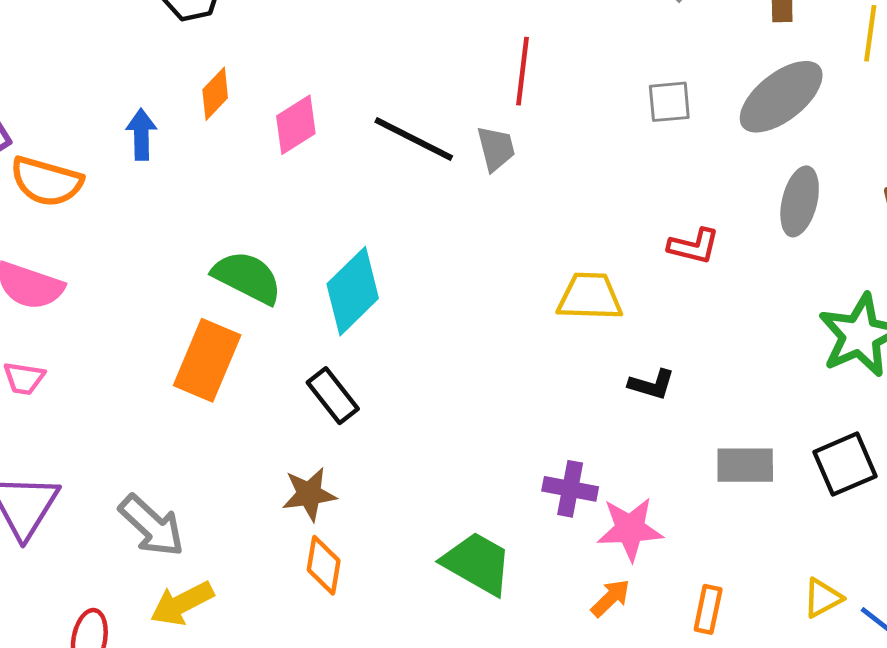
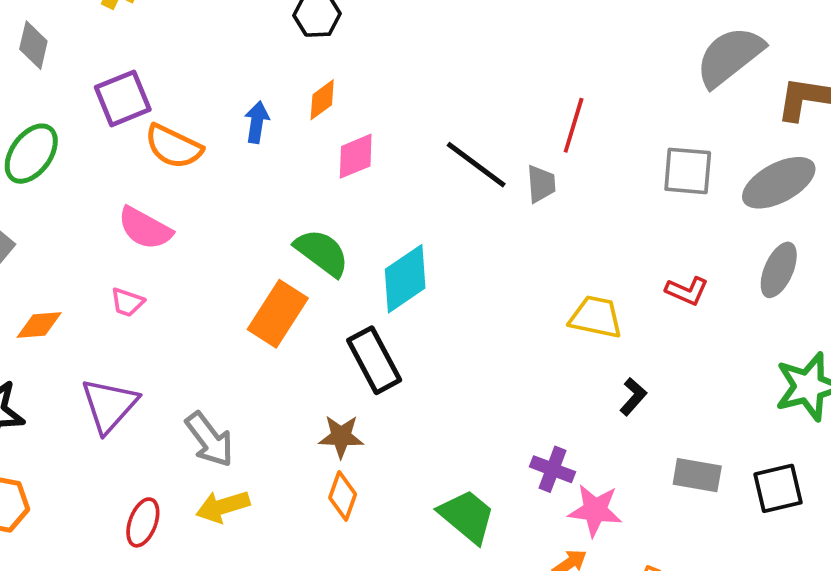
gray square: (669, 102) -> (688, 171), size x1.4
pink diamond: (296, 125) -> (356, 156), moved
black L-shape: (652, 384) -> (633, 397), turned -75
black rectangle: (333, 396) -> (374, 360), size x1.4

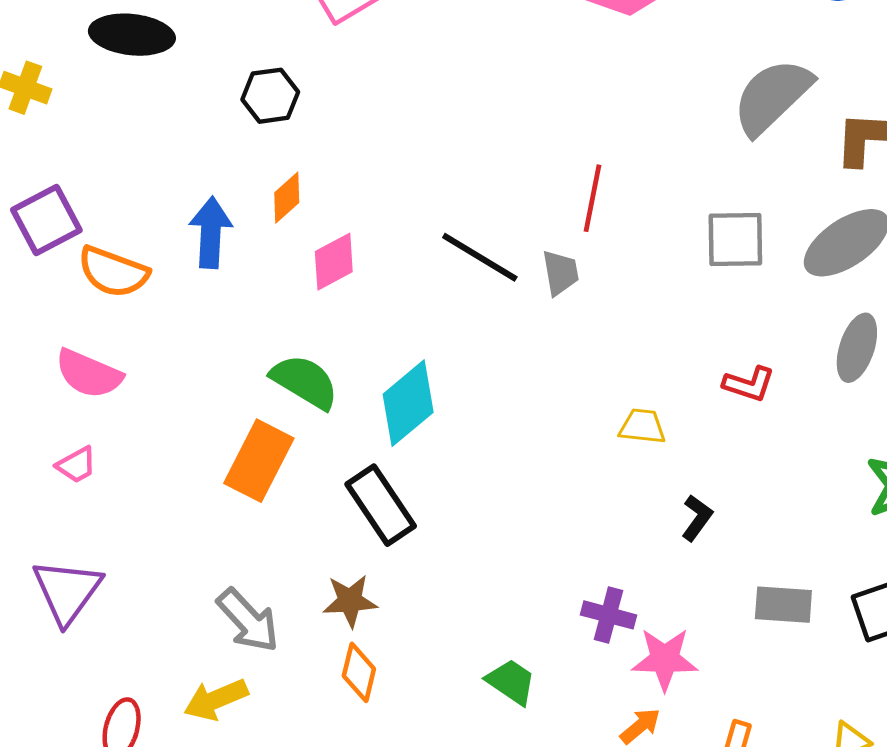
blue arrow: (257, 122) -> (211, 232), size x1.4
pink trapezoid: (127, 302) -> (76, 465), turned -42
yellow trapezoid: (596, 317) -> (642, 426), size x0.7
gray arrow: (209, 439) -> (248, 620), moved
green trapezoid: (467, 516) -> (511, 682), size x0.7

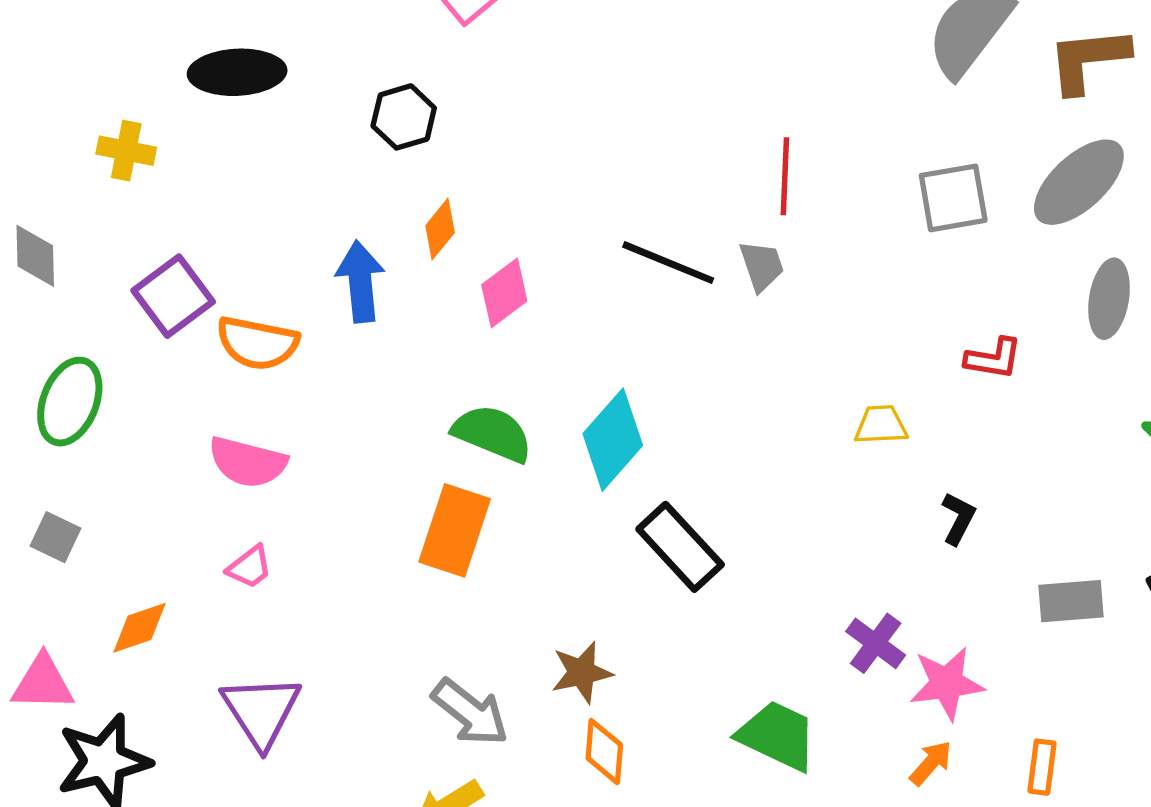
black rectangle: (381, 505) -> (680, 547), moved
purple cross: (609, 615) -> (876, 643), turned 30
green trapezoid: (511, 682) -> (777, 736), size x1.4

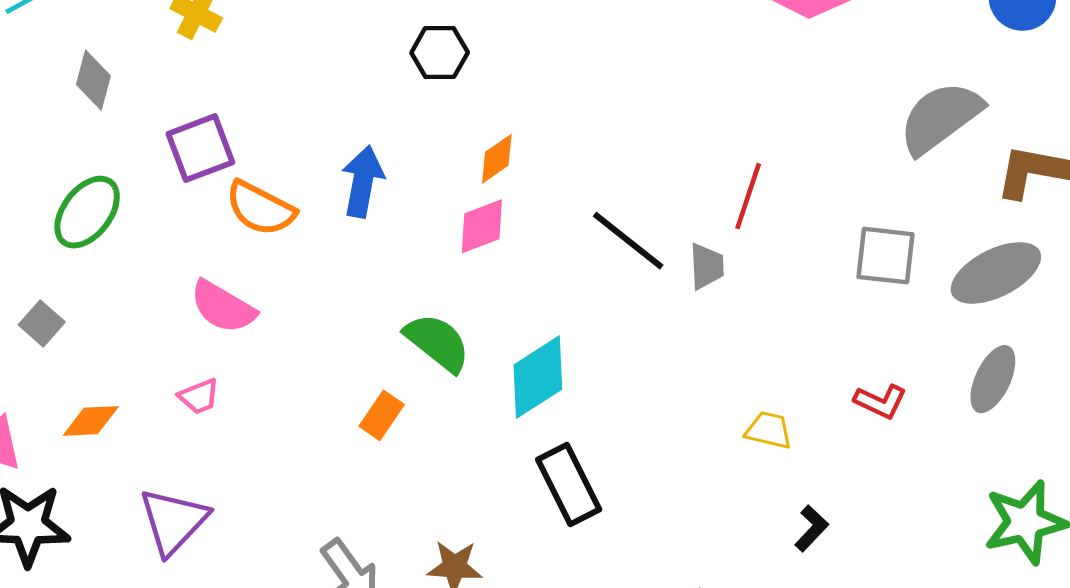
orange diamond: (440, 229) -> (497, 159), moved
orange rectangle: (455, 530) -> (382, 415), size x0.6

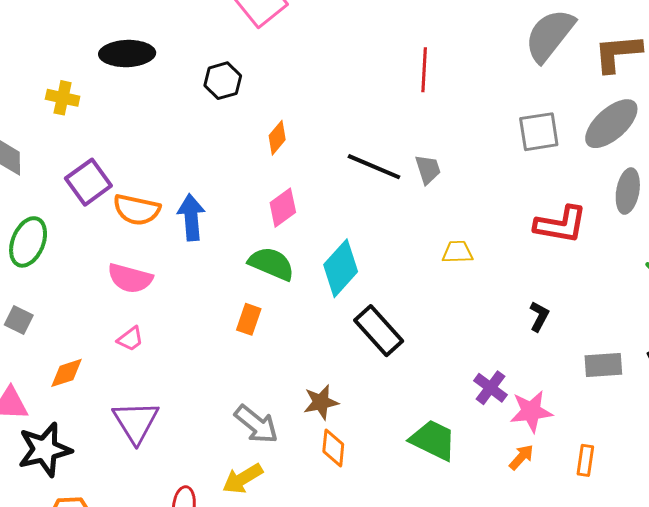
blue arrow: (363, 181) -> (191, 217), moved
red line: (748, 196) -> (424, 70), moved
pink diamond: (482, 226) -> (283, 208), moved
red L-shape: (880, 402) -> (561, 225), size x1.6
yellow trapezoid: (769, 430) -> (458, 252), moved

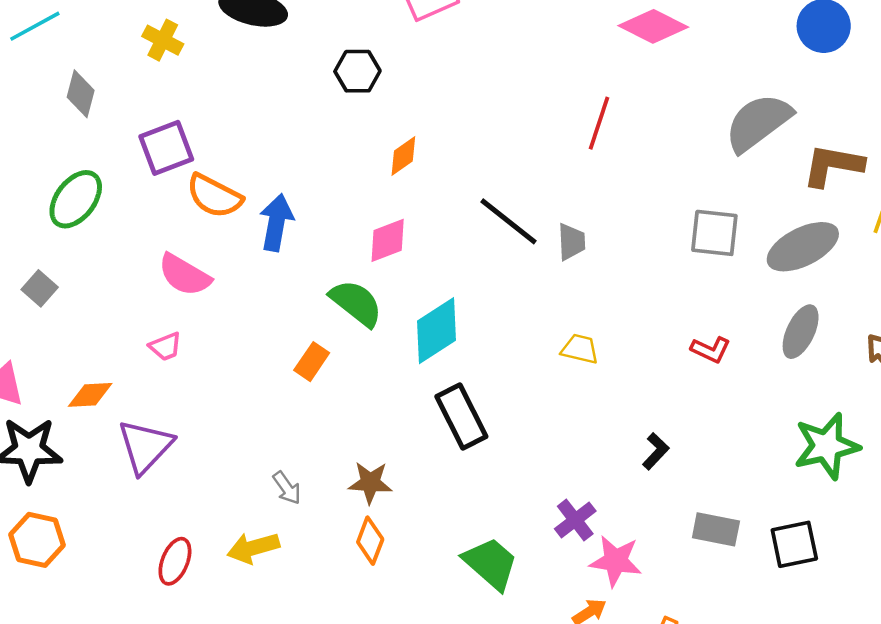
red L-shape: (561, 225) -> (711, 350), size x0.6
orange diamond: (66, 373) -> (90, 395), moved
gray arrow: (256, 424) -> (287, 488), size x0.6

